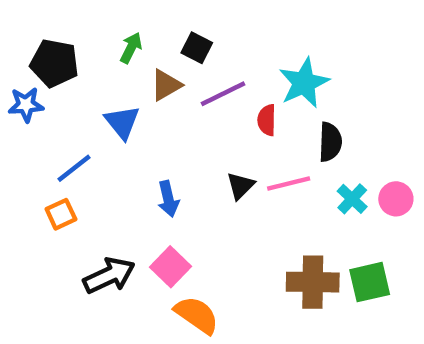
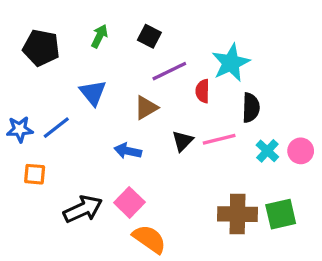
brown triangle: (166, 85) -> (146, 108), moved
blue star: (26, 105) -> (20, 129), moved
blue arrow: (168, 199) -> (128, 151), turned 115
orange square: (61, 214) -> (35, 174), moved, turned 30

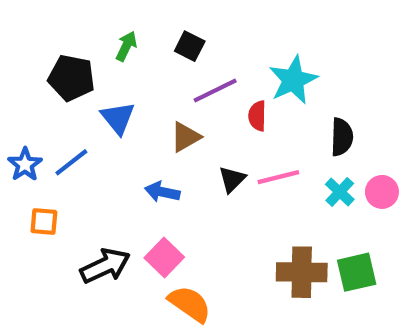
black pentagon: (41, 48) -> (71, 78), moved
black semicircle: (251, 108) -> (342, 137), moved
blue star: (20, 129) -> (25, 164), turned -30

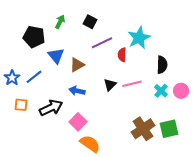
brown triangle: (185, 137) -> (77, 65), moved
black arrow: (105, 266) -> (51, 108), moved
brown cross: (302, 272) -> (143, 129), turned -35

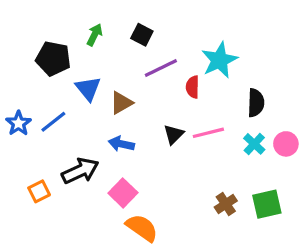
orange square: (21, 105) -> (39, 191), moved, turned -32
brown cross: (143, 129) -> (226, 204), size x0.6

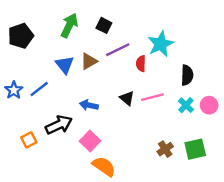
green arrow: (94, 35) -> (69, 25), size x1.5
black pentagon: (53, 58) -> (21, 36), moved, turned -30
brown triangle: (121, 103) -> (89, 61), moved
black triangle: (174, 134) -> (127, 98), turned -35

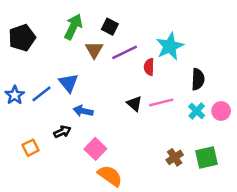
brown triangle: (89, 61) -> (94, 50), moved, turned -30
blue triangle: (65, 65) -> (68, 83), moved
blue arrow: (89, 105) -> (83, 111), moved
black arrow: (59, 125) -> (62, 132), size x0.6

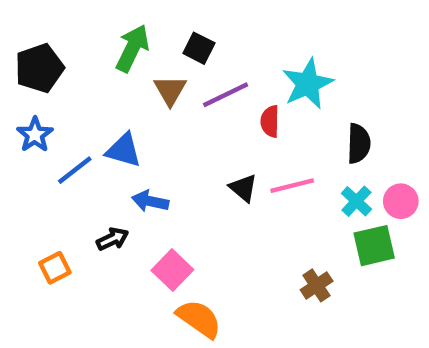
blue triangle: (68, 83) -> (124, 150), turned -35
blue star: (15, 95) -> (35, 135), moved
green square: (206, 157) -> (374, 246), moved

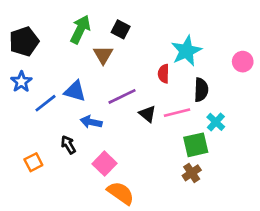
purple line: (226, 95) -> (122, 96), moved
black semicircle: (359, 144) -> (201, 90), moved
pink circle: (401, 201) -> (243, 62), moved
black arrow: (112, 239) -> (68, 145), turned -96
green square: (374, 246) -> (196, 145), moved

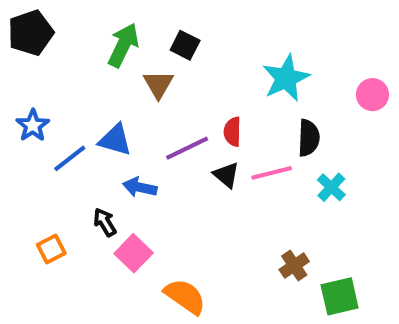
black pentagon: (24, 41) -> (31, 33), moved
red semicircle: (164, 74) -> (232, 132), moved
green square: (196, 145) -> (340, 296), moved
pink square: (105, 164) -> (134, 253), moved

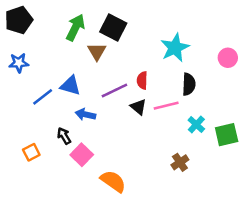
black square: (185, 45) -> (113, 28), size x1.5
blue star: (33, 125) -> (19, 63), moved, turned 30
cyan cross: (331, 187) -> (196, 125), moved
green square: (340, 296) -> (227, 135), moved

